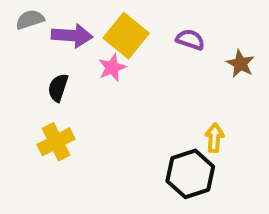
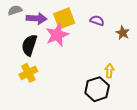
yellow square: (126, 36) -> (64, 18), turned 30
pink star: (112, 68) -> (57, 35), size x1.6
black semicircle: (58, 88) -> (29, 45), size x1.5

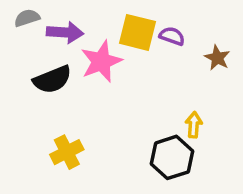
yellow square: (64, 18) -> (138, 32), moved, turned 35
black semicircle: (29, 45) -> (52, 80), turned -130
yellow cross: (28, 73) -> (67, 152), moved

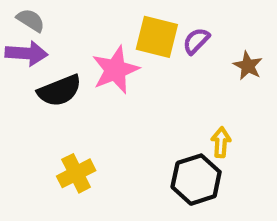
gray semicircle: (27, 18) -> (31, 20), turned 50
purple arrow: (65, 32) -> (26, 53), moved
purple semicircle: (172, 36) -> (196, 41), turned -65

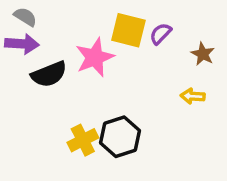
yellow arrow: (221, 142) -> (193, 96), moved, turned -90
yellow cross: (76, 173) -> (83, 140), moved
black hexagon: (196, 180) -> (120, 137), moved

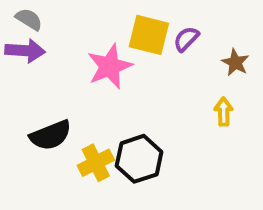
black semicircle: (49, 74) -> (51, 135), moved
yellow arrow: (193, 96) -> (224, 112), turned 85

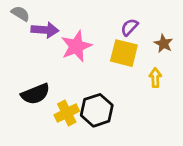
yellow square: (149, 35) -> (124, 53), moved
purple arrow: (25, 51) -> (45, 30), moved

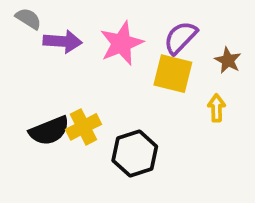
purple semicircle: (129, 27) -> (180, 38), size x1.4
pink star: (76, 46) -> (121, 43), moved
yellow cross: (67, 113) -> (83, 127), moved

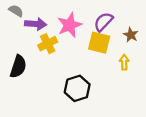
yellow cross: (83, 127) -> (48, 44), moved
black semicircle: (49, 131) -> (18, 67), moved, turned -50

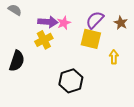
purple arrow: (36, 24) -> (48, 22), moved
pink star: (70, 25) -> (64, 23), size x0.6
brown star: (131, 35) -> (121, 23), moved

